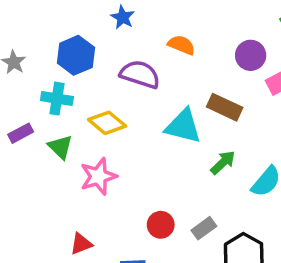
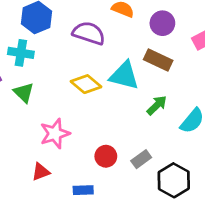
purple circle: (251, 55) -> (162, 23), moved
yellow diamond: (107, 123) -> (86, 84), moved
pink star: (98, 176) -> (55, 134), moved

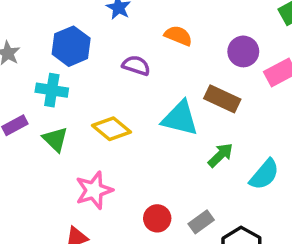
purple circle: (162, 23) -> (243, 51), moved
purple semicircle: (89, 33) -> (136, 66), size x0.7
yellow diamond: (86, 84) -> (112, 129), moved

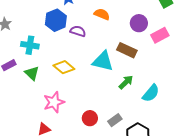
blue hexagon: (71, 46) -> (56, 20), moved

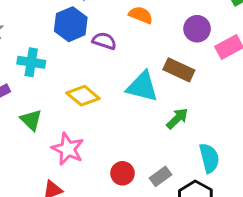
green triangle: (32, 73) -> (31, 120), moved
cyan semicircle: (151, 93) -> (209, 158), moved, turned -54
pink star: (54, 102) -> (68, 149), turned -30

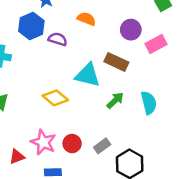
yellow diamond: (83, 96) -> (55, 98), moved
pink star: (68, 149) -> (43, 142), moved
cyan semicircle: (209, 158) -> (149, 103), moved

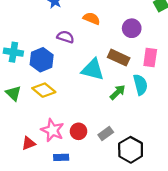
blue hexagon: (31, 26) -> (42, 60), moved
pink rectangle: (156, 44) -> (150, 58), moved, turned -54
yellow diamond: (55, 98) -> (44, 90), moved
cyan semicircle: (149, 103) -> (140, 85), moved

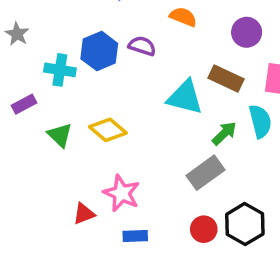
blue hexagon: (42, 60) -> (99, 51), moved
red circle: (79, 131) -> (204, 229), moved
gray rectangle: (106, 133) -> (205, 173), moved, size x1.5

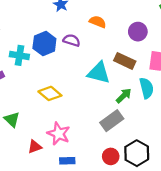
green triangle: (60, 135) -> (12, 120), moved

